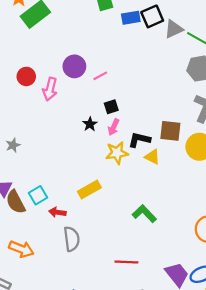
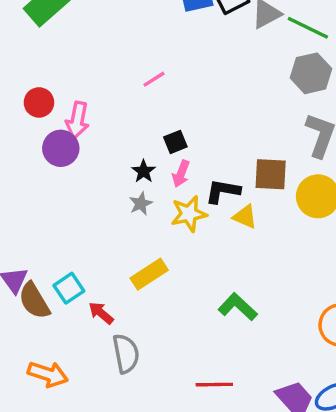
purple circle: (74, 66) -> (61, 148), moved
pink line: (100, 76) -> (154, 79), moved
gray star: (13, 145) -> (141, 204), moved
red arrow: (57, 212) -> (101, 313), turned 35

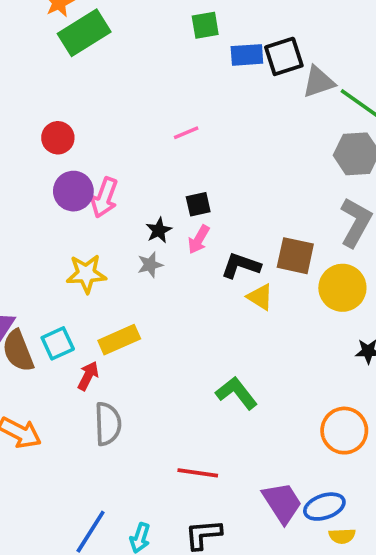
pink arrow: (77, 120) -> (104, 198), moved
yellow star: (189, 214) -> (86, 274), moved
yellow rectangle: (149, 274) -> (119, 340), moved
red arrow: (101, 313) -> (88, 376), turned 68

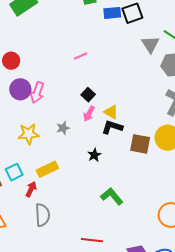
gray triangle: (319, 82) -> (150, 44), moved, turned -42
black square: (198, 204) -> (88, 95), turned -32
black star: (159, 230) -> (94, 155), moved
brown square: (295, 256) -> (140, 144), moved
yellow triangle: (260, 297) -> (111, 112), moved

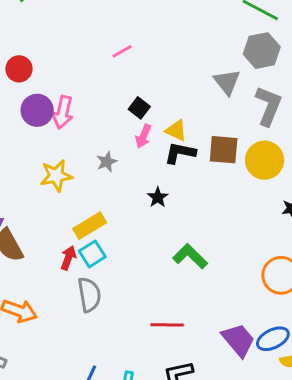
gray triangle: (150, 44) -> (227, 82), moved
brown square: (140, 144) -> (224, 150), moved
cyan square: (14, 172) -> (92, 254), moved

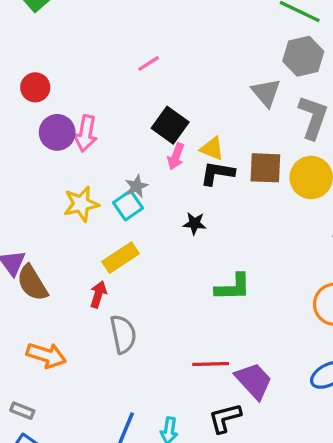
black square: (139, 108) -> (170, 125), size x1.5
black star: (158, 197) -> (195, 223), turned -30
cyan square: (92, 254) -> (128, 205), moved
green L-shape: (190, 256) -> (233, 287), turned 136
purple trapezoid: (238, 340) -> (254, 381), moved

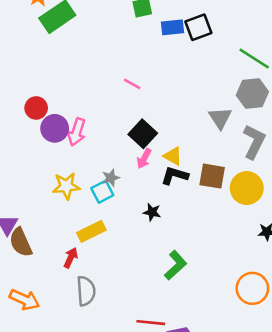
pink line: (149, 63) -> (132, 84), turned 54
red circle: (35, 87) -> (36, 108), moved
green L-shape: (233, 287) -> (176, 265), turned -48

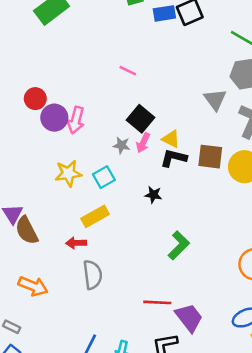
gray star: (111, 178) -> (122, 145), moved, turned 30
red arrow: (71, 258) -> (76, 243), turned -114

